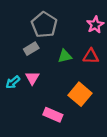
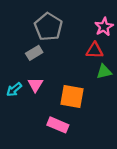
green triangle: (65, 56) -> (104, 72), moved
red triangle: (91, 56) -> (95, 50), moved
orange square: (80, 94) -> (72, 97), moved, turned -30

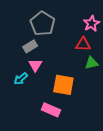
pink triangle: (35, 85) -> (35, 65), moved
cyan arrow: (14, 89) -> (21, 79), moved

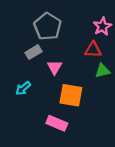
pink triangle: (35, 65) -> (55, 67), moved

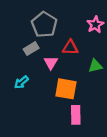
red triangle: (93, 50) -> (70, 47), moved
pink rectangle: (57, 123) -> (76, 115), moved, turned 66

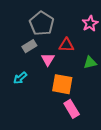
pink rectangle: (76, 115) -> (72, 109), turned -30

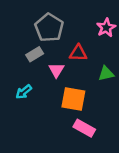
pink rectangle: (72, 109) -> (84, 128), turned -30

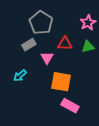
green triangle: (106, 74) -> (88, 47), moved

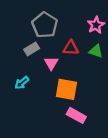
green triangle: (88, 47) -> (96, 51), turned 32

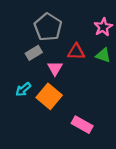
orange square: (66, 89) -> (49, 96), moved, turned 30

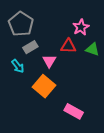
gray pentagon: (48, 27) -> (21, 24), moved
pink star: (103, 27) -> (81, 27), moved
cyan arrow: (23, 89) -> (18, 66), moved, turned -88

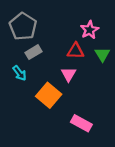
green triangle: (92, 49) -> (102, 54), turned 40
pink triangle: (49, 61) -> (69, 74), moved

